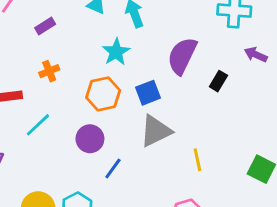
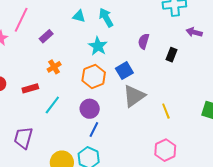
purple semicircle: (182, 56) -> (144, 41), size x0.6
blue line: (113, 169) -> (94, 130), moved

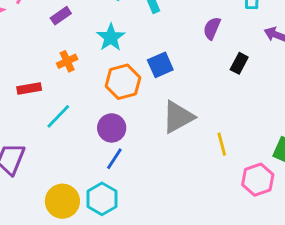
purple semicircle: (144, 41) -> (212, 28), moved
cyan star: (98, 46) -> (111, 37), moved
blue square: (124, 71) -> (160, 65), moved
pink hexagon: (165, 150) -> (258, 180), moved

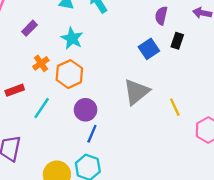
purple semicircle: (212, 28) -> (161, 16), moved
blue square: (160, 65) -> (149, 49), moved
orange hexagon: (123, 82) -> (69, 74), moved

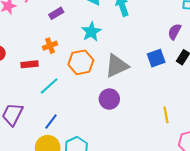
orange cross: (41, 63) -> (50, 46), moved
gray triangle: (136, 92) -> (117, 66), moved
purple circle: (86, 110) -> (109, 99), moved
blue line: (92, 134) -> (51, 121), moved

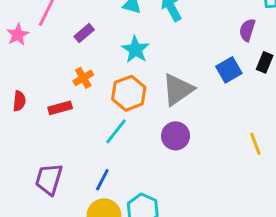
cyan line: (49, 86) -> (116, 131), moved

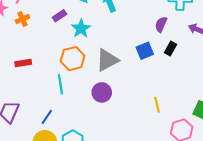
purple rectangle: (84, 33) -> (59, 16), moved
orange cross: (83, 78) -> (22, 19), moved
cyan line: (116, 131) -> (60, 84), turned -54

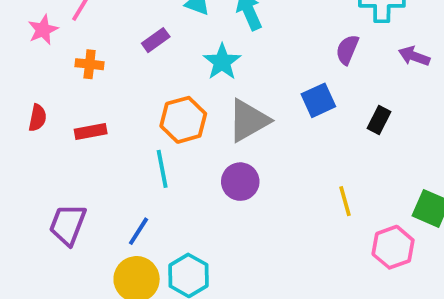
orange cross: (22, 19) -> (90, 64), moved, turned 32
cyan star: (81, 29) -> (222, 62), moved
black rectangle: (170, 49) -> (379, 120), moved

